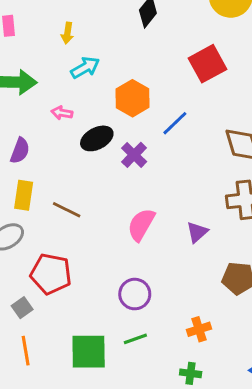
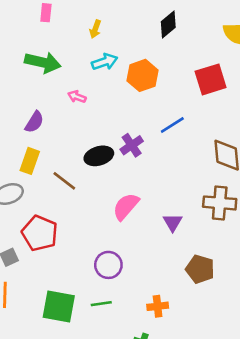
orange hexagon: (132, 98) -> (143, 75), moved
black ellipse: (97, 138) -> (99, 156), moved
purple triangle: (197, 232) -> (173, 222), turned -30

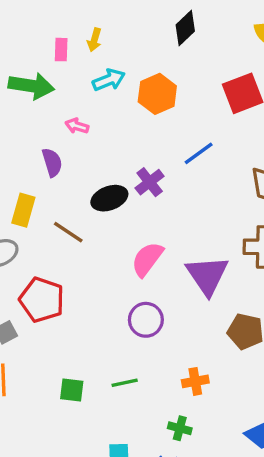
pink rectangle: (46, 13) -> (61, 50), moved
purple semicircle: (34, 122) -> (52, 162), moved, turned -45
purple triangle: (173, 222) -> (207, 275), size x1.8
purple circle: (108, 265) -> (146, 320), moved
green square: (59, 307) -> (72, 390), size x0.6

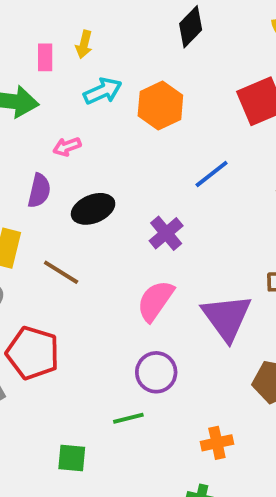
pink arrow: (77, 126) -> (67, 147), turned -35
purple semicircle: (52, 162) -> (39, 191), turned 32
purple cross: (150, 182) -> (166, 233), moved
black ellipse: (109, 198) -> (93, 209), moved
green line: (125, 383) -> (128, 418), moved

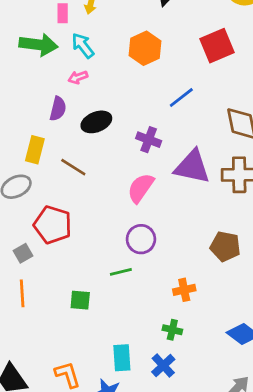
cyan arrow: (103, 91) -> (83, 46), moved, turned -104
purple cross: (166, 233) -> (149, 140), turned -30
purple triangle: (227, 317) -> (192, 167), moved, turned -42

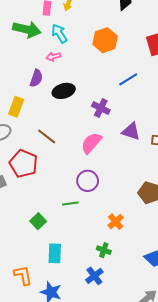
brown line: (73, 167) -> (47, 136), moved
purple triangle: (192, 167) -> (131, 131), size x0.7
orange cross: (184, 290) -> (116, 222), turned -35
green square: (80, 300) -> (38, 221), turned 35
cyan rectangle: (122, 358) -> (55, 253), moved

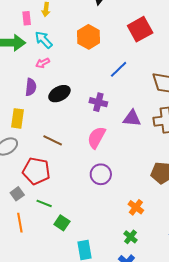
green line: (70, 204) -> (44, 203), moved, turned 42
green cross: (104, 250) -> (130, 237), turned 32

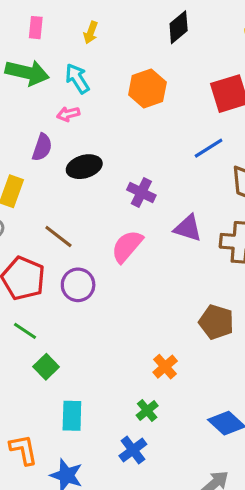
pink rectangle: (27, 18) -> (36, 28), moved
blue line: (119, 69) -> (209, 148), moved
purple circle: (101, 174) -> (78, 285), moved

